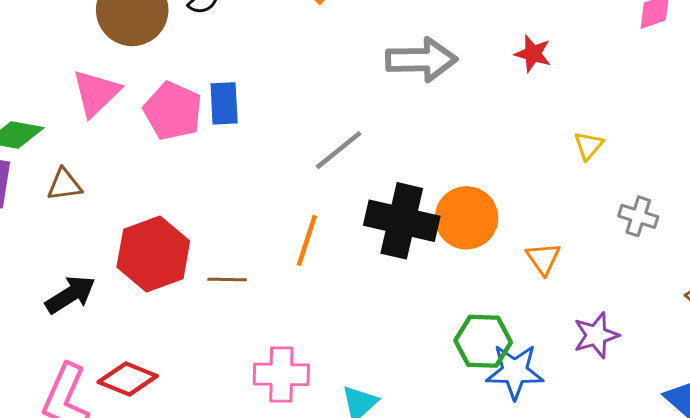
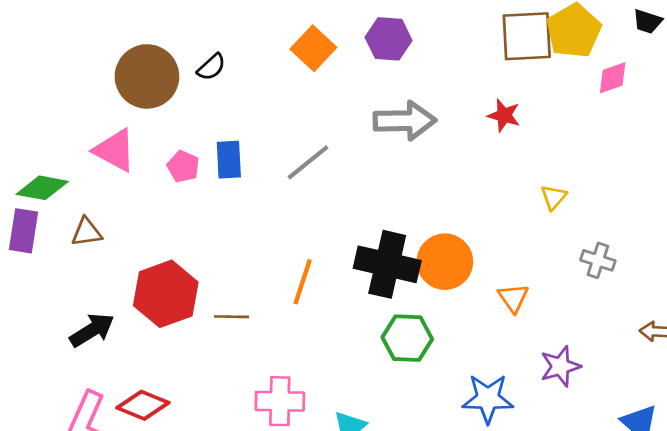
pink triangle: (96, 93) -> (115, 150), turned -48
pink pentagon: (173, 111) -> (183, 166), size x0.6
gray line: (339, 150) -> (308, 162), moved
green hexagon: (483, 341) -> (407, 338), moved

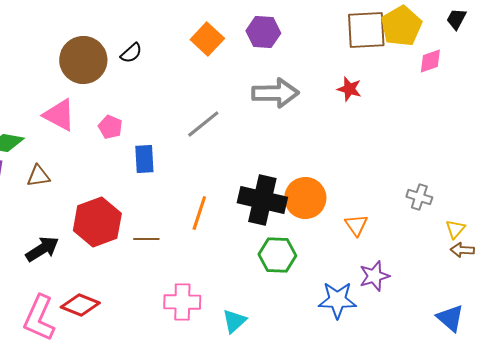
black trapezoid: (648, 21) -> (456, 19), turned 100
blue rectangle: (229, 160) -> (144, 159), moved
yellow triangle: (554, 197) -> (455, 229), moved
purple star: (560, 366) -> (374, 276), moved

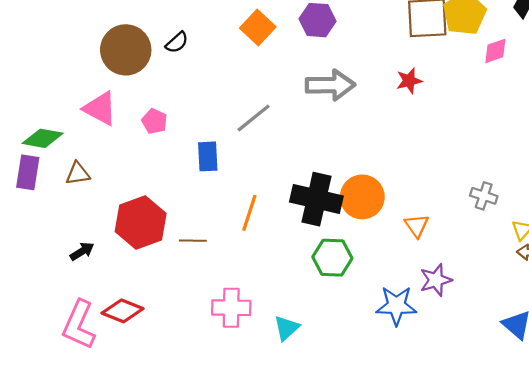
red star: (349, 89) -> (409, 81), turned -30
blue rectangle: (144, 159) -> (208, 156), moved
black arrow: (42, 249) -> (82, 251), size x0.7

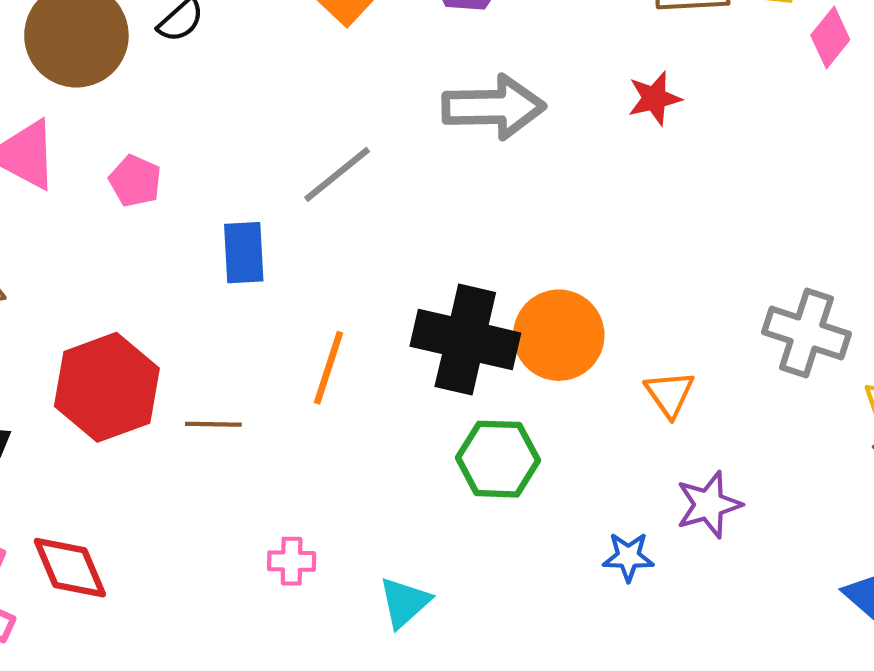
pink diamond: (495, 51) -> (830, 38), turned -32
gray cross: (484, 196) -> (806, 333), size x1.5
blue star: (396, 306) -> (628, 557), size x0.6
pink cross: (231, 308) -> (292, 561), size x0.6
red diamond: (123, 311) -> (70, 568), turned 45

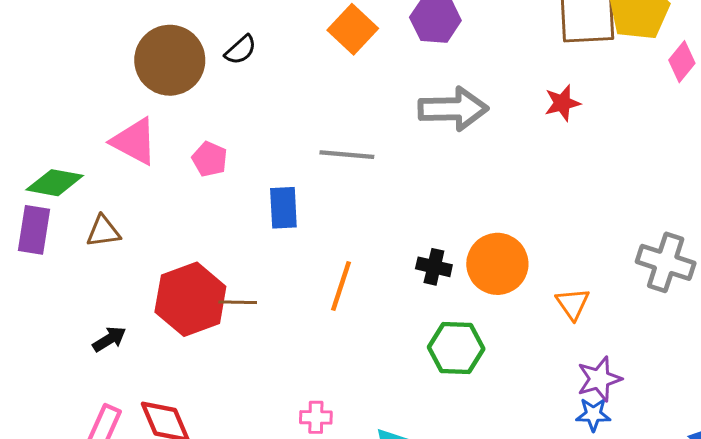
gray line: (337, 174) -> (347, 155), turned 44
black cross: (465, 340) -> (434, 267), size x0.5
brown line: (213, 424) -> (238, 302), moved
blue star: (628, 557) -> (593, 414), moved

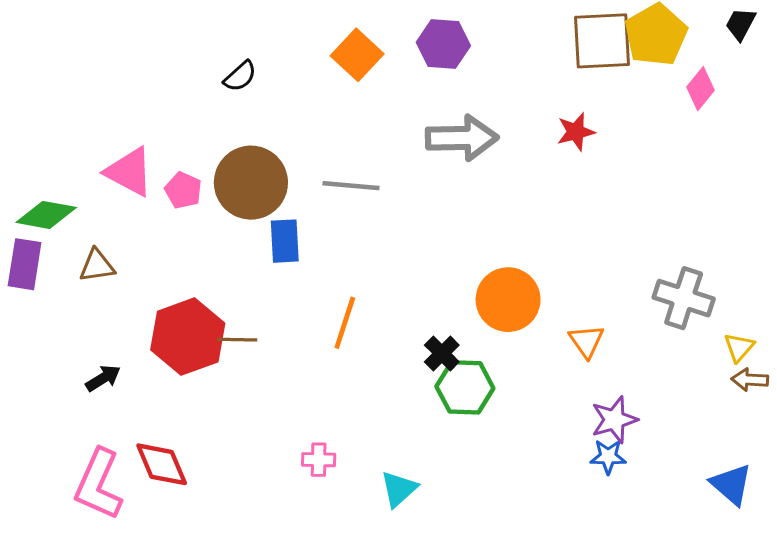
brown circle: (170, 60) -> (251, 183), moved
pink pentagon: (210, 159) -> (183, 190), moved
black cross: (434, 267) -> (442, 353), moved, turned 32

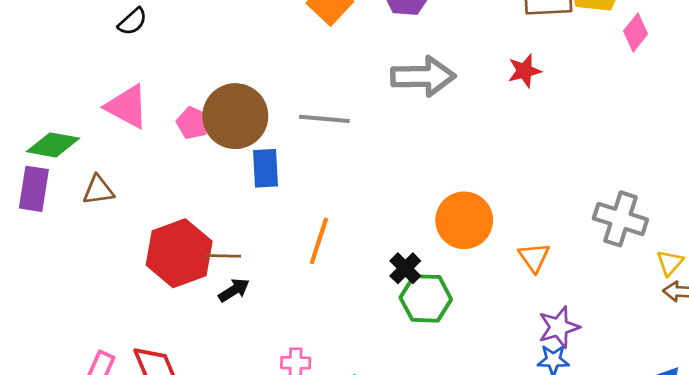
black semicircle: (240, 76) -> (133, 22), moved
pink pentagon: (183, 190) -> (193, 123), moved
black arrow: (103, 378) -> (234, 290), moved

